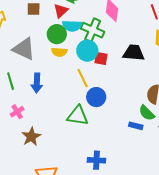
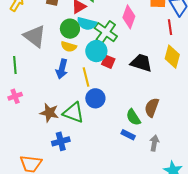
blue arrow: (37, 83) -> (62, 69), moved
green semicircle: (147, 113) -> (133, 117), moved
brown star: (31, 137) -> (49, 113), moved, turned 30
blue cross: (96, 160) -> (61, 141), moved, turned -30

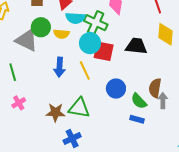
green circle: (70, 29) -> (41, 27), moved
yellow semicircle: (69, 47) -> (61, 34), moved
red square: (108, 62) -> (104, 51), size x1.5
blue circle: (95, 98) -> (116, 89), moved
gray arrow: (154, 143) -> (163, 101), moved

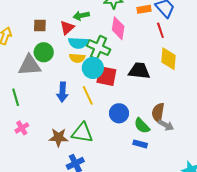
yellow semicircle: (61, 34) -> (77, 58), moved
gray triangle: (27, 40) -> (30, 65), turned -30
gray arrow: (163, 101) -> (166, 125), turned 119

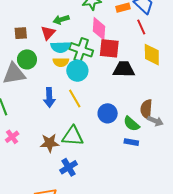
red square: (106, 76) -> (109, 48), moved

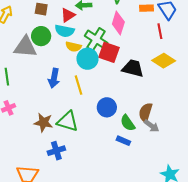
cyan semicircle: (60, 47) -> (65, 31), moved
red square: (109, 48) -> (109, 52), moved
yellow diamond: (152, 55) -> (164, 61), turned -70

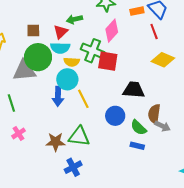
pink diamond: (118, 23) -> (112, 31), turned 35
green circle: (41, 36) -> (38, 57), size x1.4
cyan circle: (87, 59) -> (67, 79), moved
black trapezoid: (133, 68) -> (134, 90), moved

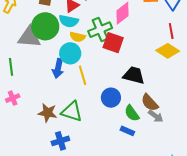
red line: (154, 31) -> (171, 31), moved
green cross: (93, 51) -> (100, 30), turned 35
brown semicircle: (154, 114) -> (150, 103), turned -60

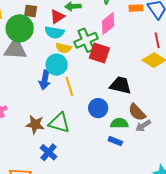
green circle: (45, 26) -> (20, 28), moved
green semicircle: (132, 113) -> (119, 123), turned 126
gray arrow: (156, 116) -> (143, 126), turned 112
blue cross: (60, 141) -> (49, 152), turned -30

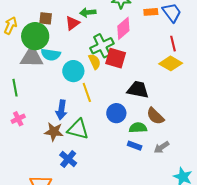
cyan semicircle: (54, 32) -> (51, 55), moved
yellow semicircle: (64, 48) -> (95, 62), moved, turned -126
blue arrow: (45, 80) -> (61, 110), moved
gray arrow: (143, 126) -> (162, 147), moved

